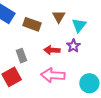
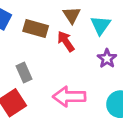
purple star: (73, 46) -> (107, 58), moved
red arrow: (52, 50) -> (66, 41), moved, turned 56

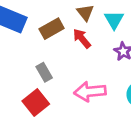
brown rectangle: (36, 29) -> (52, 29), turned -40

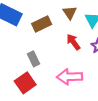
red arrow: (82, 38) -> (73, 42), moved

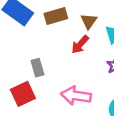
brown rectangle: (42, 24) -> (56, 16), moved
red arrow: (73, 42) -> (80, 44), moved, turned -112

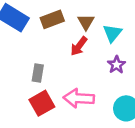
gray rectangle: (37, 68) -> (38, 73), turned 30
red square: (23, 94) -> (42, 103), moved

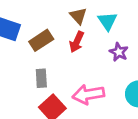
brown rectangle: (52, 19) -> (41, 40), moved

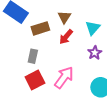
brown triangle: (78, 16) -> (64, 17), moved
pink arrow: (88, 94) -> (64, 78), turned 120

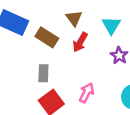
brown rectangle: (40, 28) -> (47, 37), turned 60
pink arrow: (64, 78) -> (87, 93), size x0.7

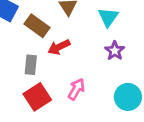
red arrow: (80, 42) -> (59, 47), moved, turned 30

